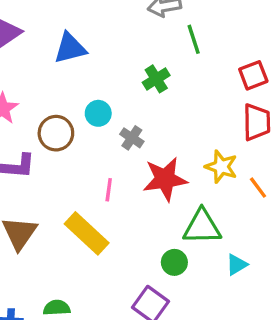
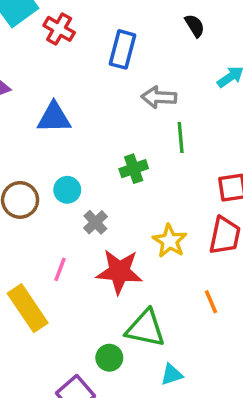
yellow star: (221, 167) -> (170, 241), moved

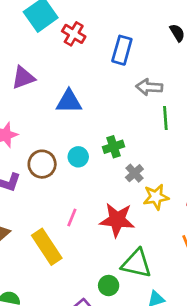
green cross: (134, 169) -> (114, 147), moved
gray cross: (95, 222) -> (134, 173), moved
yellow star: (170, 241) -> (156, 197), turned 30

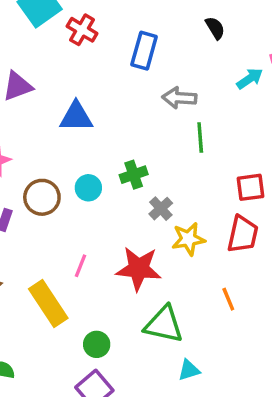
green circle: (109, 286) -> (97, 344), moved

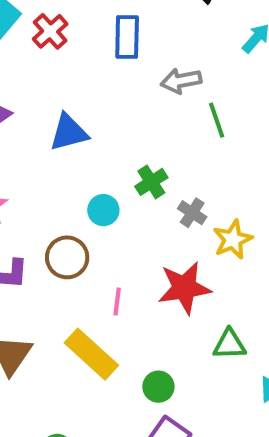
red cross: (82, 30) -> (50, 31), turned 32
brown circle: (42, 197) -> (67, 257), moved
green triangle: (164, 325) -> (229, 344), size x0.7

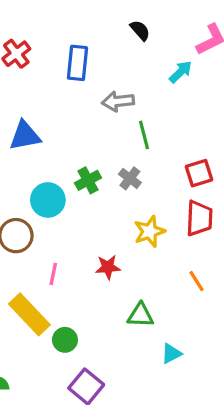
cyan circle: (103, 210) -> (48, 200), size x1.4
gray cross: (192, 213) -> (130, 178), moved
red star: (184, 288) -> (108, 267), size x0.6
green circle: (158, 387) -> (65, 340), moved

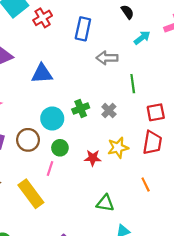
cyan arrow: (181, 72) -> (142, 38), moved
green line: (144, 135) -> (133, 84), moved
red star: (108, 267) -> (93, 158), moved
green circle: (65, 340) -> (60, 148), moved

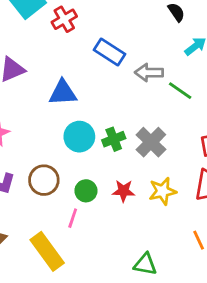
blue rectangle: (83, 29) -> (110, 52), moved, turned -70
green line: (133, 84) -> (180, 91), moved, turned -48
gray cross: (109, 111) -> (151, 142), size x1.5
cyan circle: (52, 118) -> (79, 137), moved
red star: (93, 158) -> (124, 191), moved

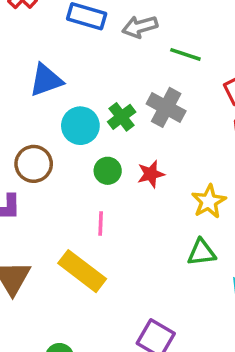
green line: (180, 91) -> (185, 54), moved
brown circle: (44, 180) -> (34, 164), moved
green circle: (86, 191) -> (108, 171), moved
yellow star: (163, 191) -> (209, 201), moved

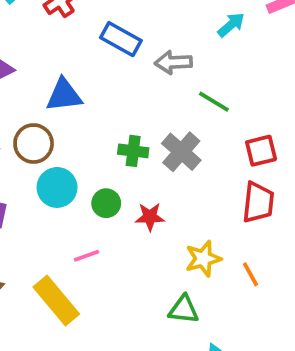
green cross: (122, 117) -> (133, 151), turned 32
cyan circle: (80, 126) -> (57, 187), moved
brown circle: (34, 164) -> (34, 144), moved
pink line: (101, 223) -> (87, 256), turned 55

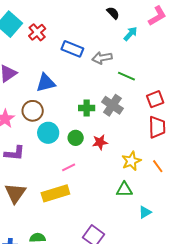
yellow rectangle: (56, 300) -> (55, 193), turned -60

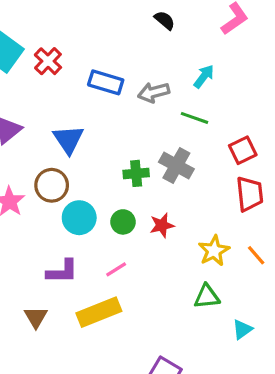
cyan arrow: (130, 34) -> (204, 76), moved
blue triangle: (46, 83) -> (68, 139), turned -45
purple L-shape: (15, 153) -> (62, 272), moved
brown triangle: (15, 193) -> (36, 317), size x0.7

